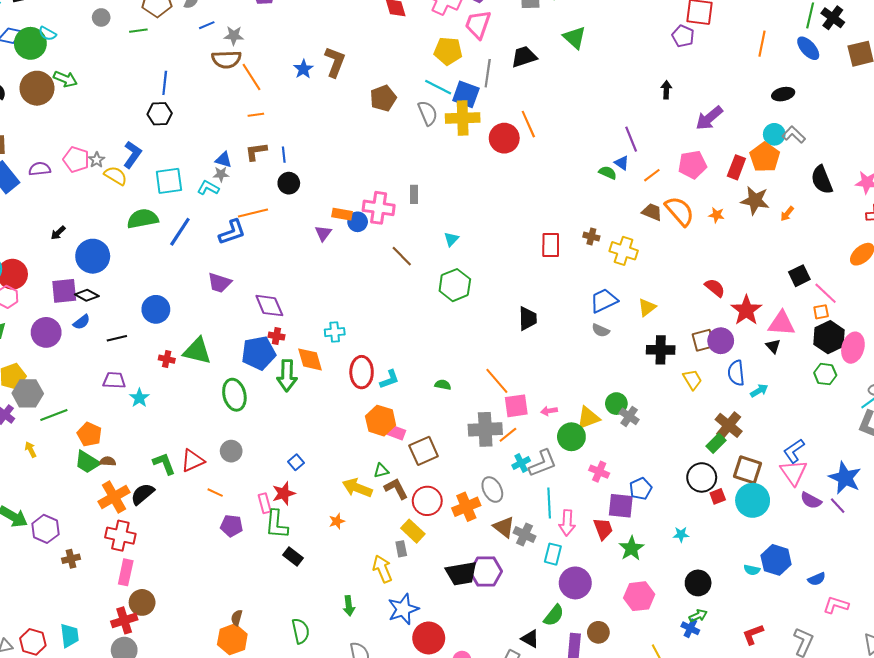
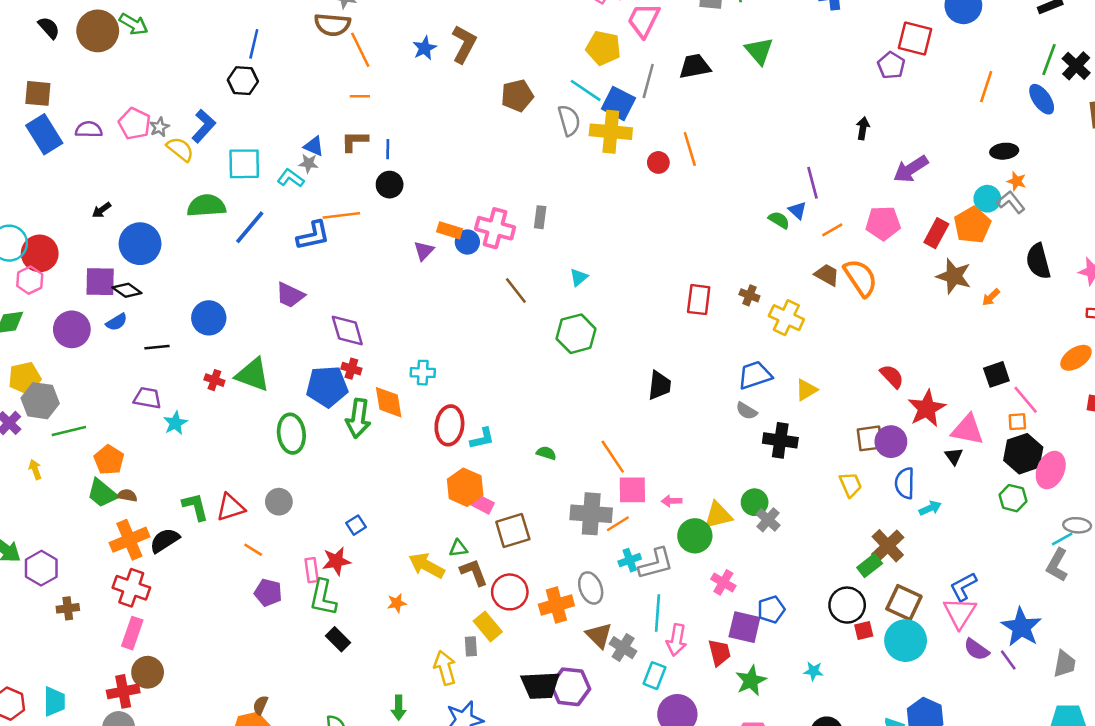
red circle: (504, 138) -> (658, 162), size x0.6
orange star: (717, 215) -> (1017, 181), moved
black cross: (661, 350) -> (780, 440), moved

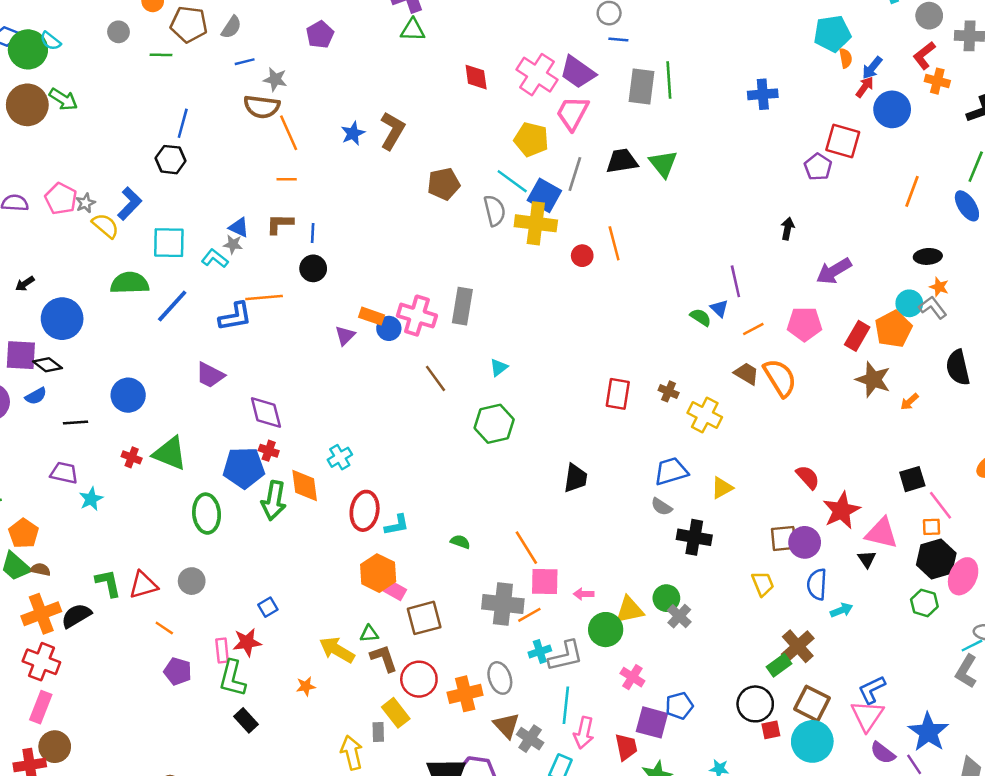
green triangle: (759, 51) -> (663, 164), moved
gray rectangle: (540, 217) -> (462, 306), size x1.6
cyan cross: (423, 373) -> (340, 457), turned -35

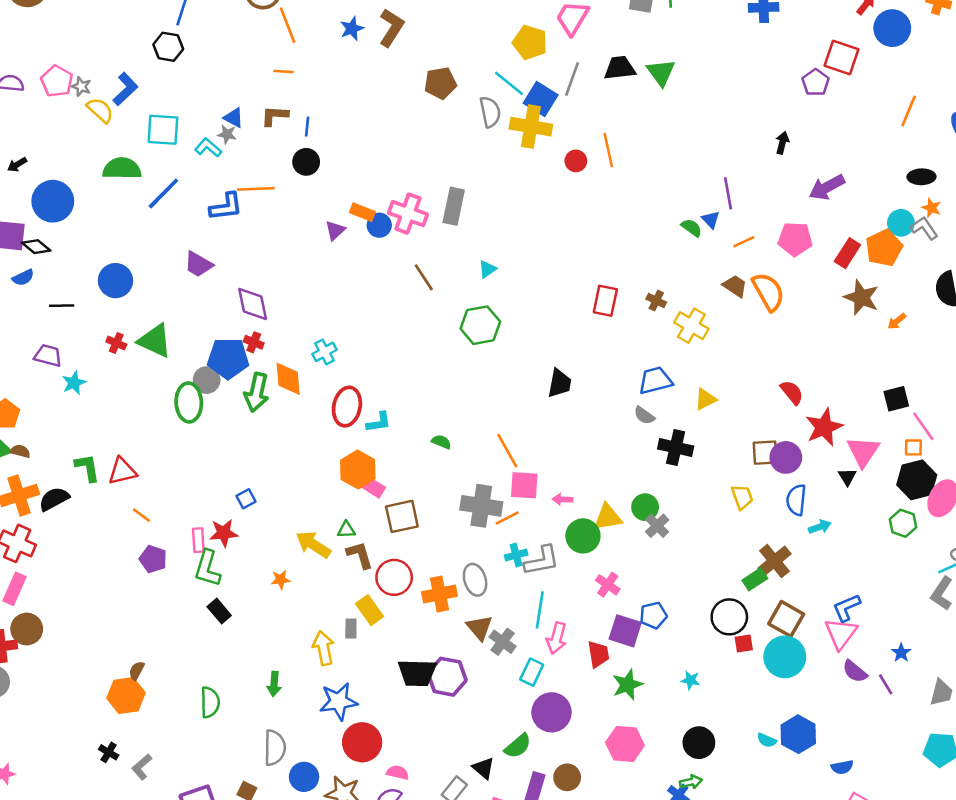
gray star: (86, 203) -> (81, 87), turned -30
pink triangle: (881, 533) -> (863, 452), turned 48
gray circle: (192, 581) -> (207, 380), moved
blue star: (928, 732) -> (901, 653), size x0.5

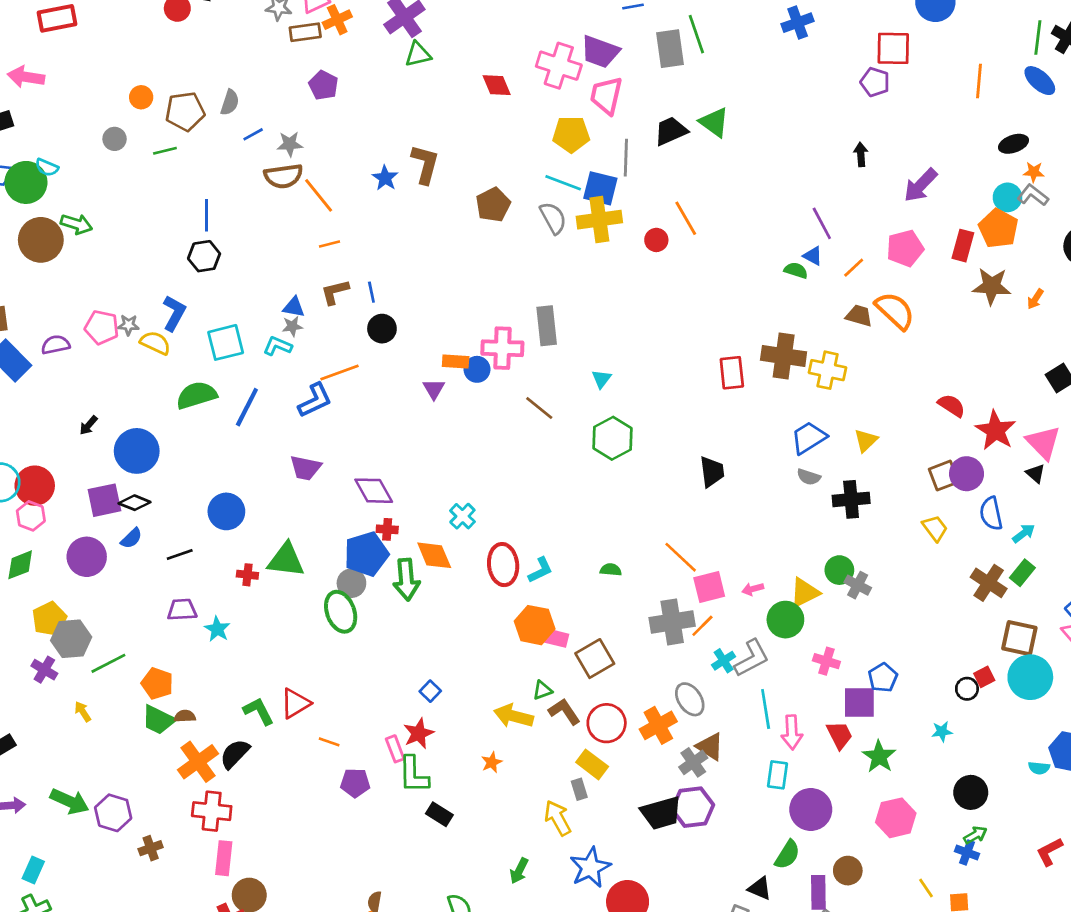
brown cross: (656, 301) -> (784, 356), size x2.0
green rectangle: (755, 579) -> (1022, 573), moved
black circle: (729, 617) -> (967, 689), moved, size x0.6
gray cross: (503, 642) -> (693, 762), moved, turned 36
green arrow: (274, 684) -> (519, 871), turned 40

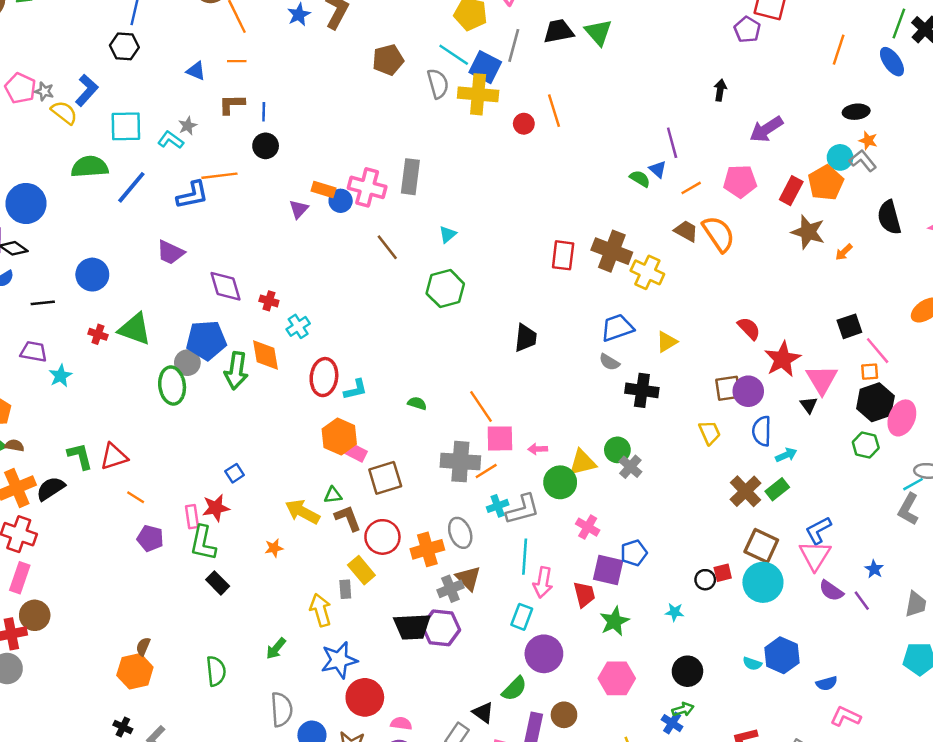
blue triangle: (294, 307) -> (196, 71), moved
gray star: (292, 326) -> (188, 126), turned -30
red cross: (387, 529) -> (269, 301), moved

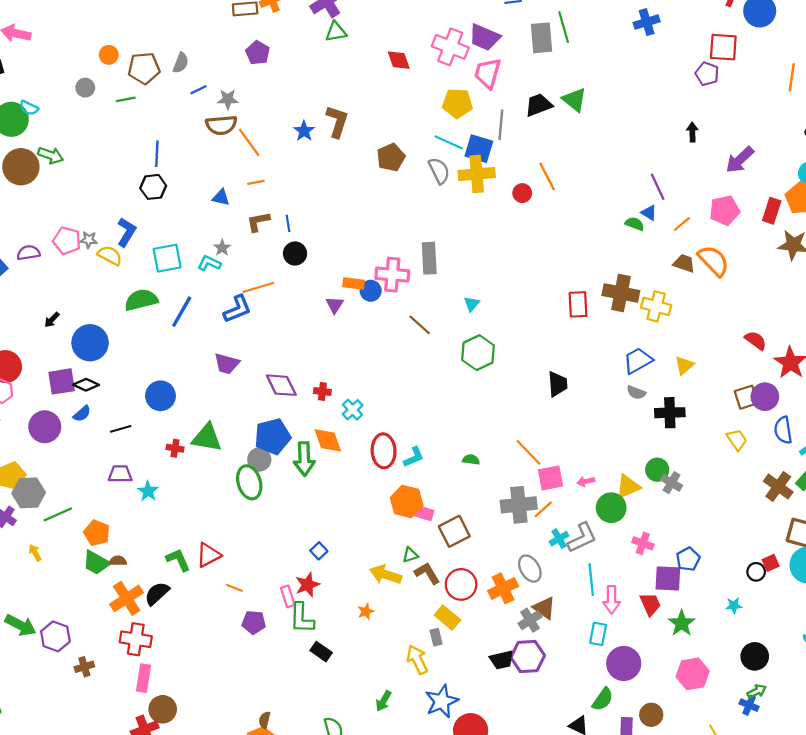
black trapezoid: (412, 627) -> (502, 660), size x0.7

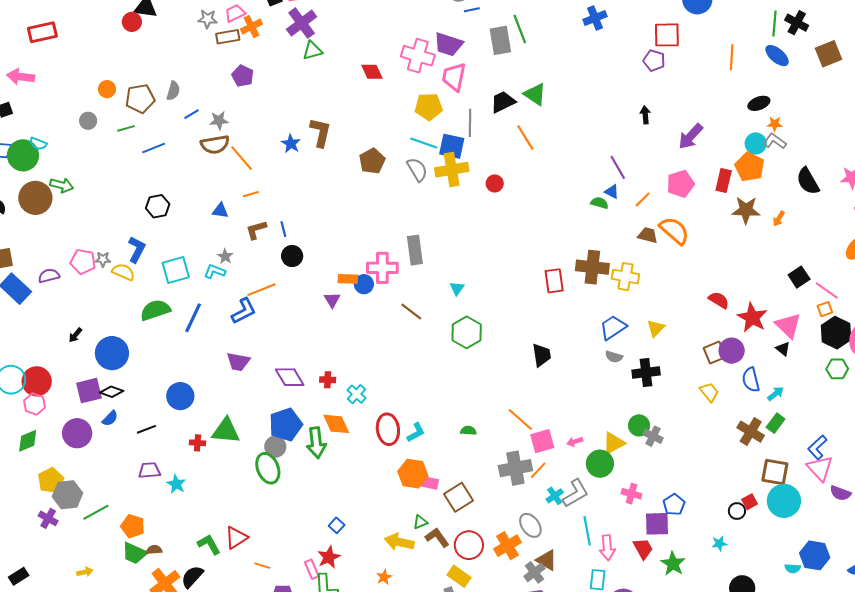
blue line: (157, 154) -> (154, 148), moved, turned 70
orange line: (547, 177) -> (525, 138), moved
yellow arrow: (35, 553) -> (85, 572), moved, turned 112

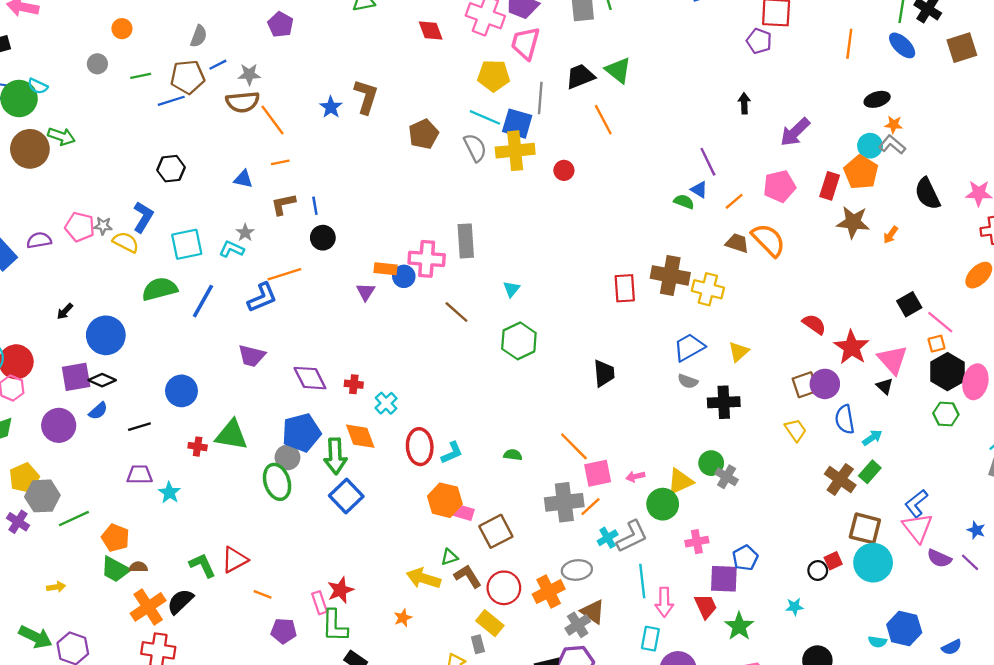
brown pentagon: (140, 99) -> (188, 77), moved
pink cross: (631, 494) -> (697, 542), turned -30
blue square: (337, 525) -> (346, 496), moved, size x1.8
gray ellipse: (530, 525) -> (577, 570), turned -65

